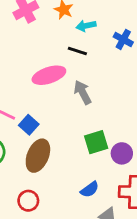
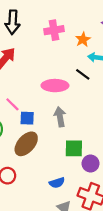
gray arrow: (83, 92) -> (60, 117), moved
blue square: (29, 125) -> (27, 118), turned 32

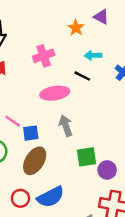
pink cross: (54, 30) -> (44, 56), moved
orange star: (83, 39) -> (76, 28), moved
blue semicircle: (57, 183) -> (51, 197), moved, size x1.6

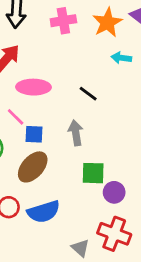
orange star: (76, 28) -> (107, 23), size x1.5
pink cross: (44, 56) -> (63, 21), moved
black line: (82, 76) -> (88, 94), moved
pink ellipse: (55, 93) -> (33, 87), moved

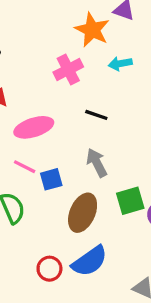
pink cross: (63, 21) -> (68, 70), moved
brown ellipse: (33, 167) -> (83, 213), moved

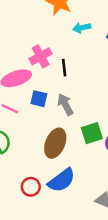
pink cross: (68, 70) -> (41, 56), moved
black line: (96, 115) -> (64, 68), turned 66
blue square: (51, 179) -> (39, 99), moved, turned 30

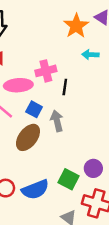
green square: (92, 133) -> (68, 179), moved, turned 30
brown ellipse: (55, 143) -> (28, 137), moved

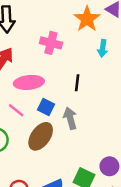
cyan arrow: (90, 55) -> (103, 48), turned -84
pink cross: (46, 71) -> (51, 43), moved, turned 30

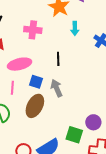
pink line: (16, 110) -> (12, 88), turned 64

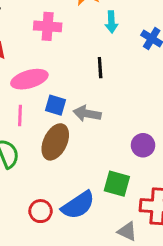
black line: (58, 59) -> (100, 68), moved
gray arrow: (57, 88) -> (87, 114), turned -54
purple circle: (93, 122) -> (143, 145), moved

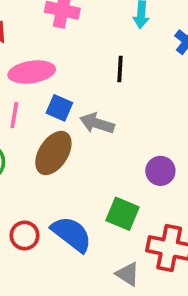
blue semicircle: (78, 205) -> (72, 234), turned -116

